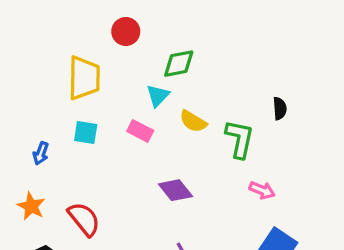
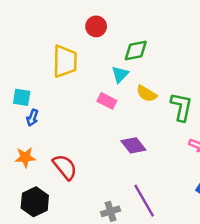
cyan square: (86, 133) -> (22, 97), moved
orange star: (31, 206) -> (25, 157), turned -30

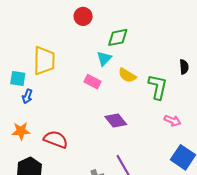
yellow trapezoid: (65, 61) -> (44, 61), moved
red semicircle: (65, 167) -> (56, 139), turned -30

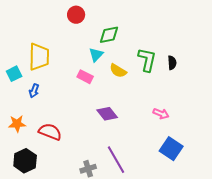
cyan square: (18, 78) -> (14, 74), turned -35
green L-shape: (158, 87) -> (147, 60), moved
blue arrow: (27, 96) -> (34, 91), moved

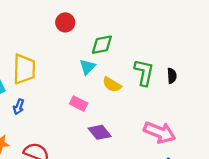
pink rectangle: (85, 77) -> (79, 103), moved
pink arrow: (161, 114) -> (160, 132), size x1.8

